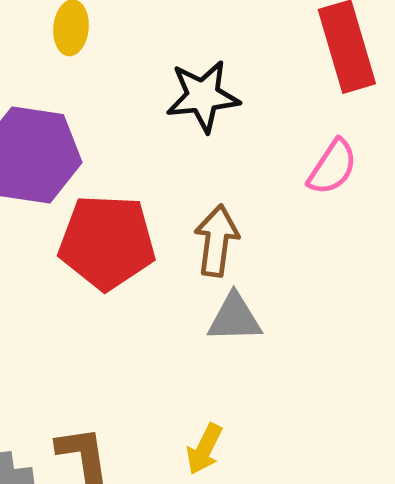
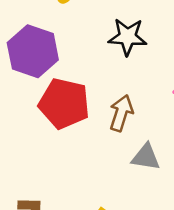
gray triangle: (235, 318) -> (146, 157), moved

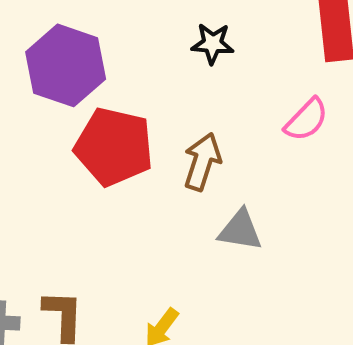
black star: (128, 37) -> (213, 44), size x0.7

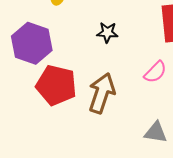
brown arrow: (202, 162) -> (102, 93), size x1.4
gray triangle: (240, 230) -> (156, 132), moved

